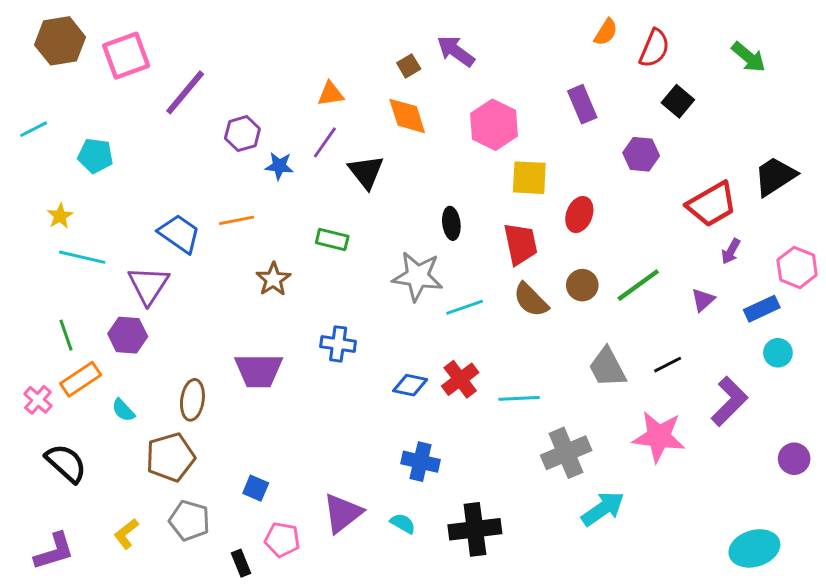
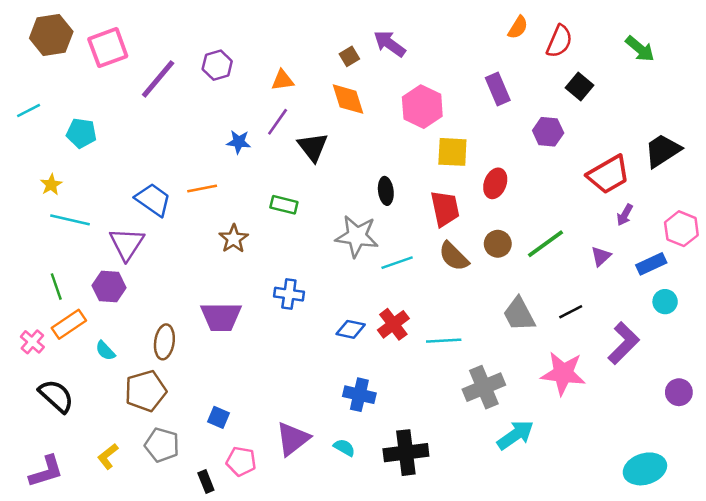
purple hexagon: (242, 134) -> (217, 65), moved

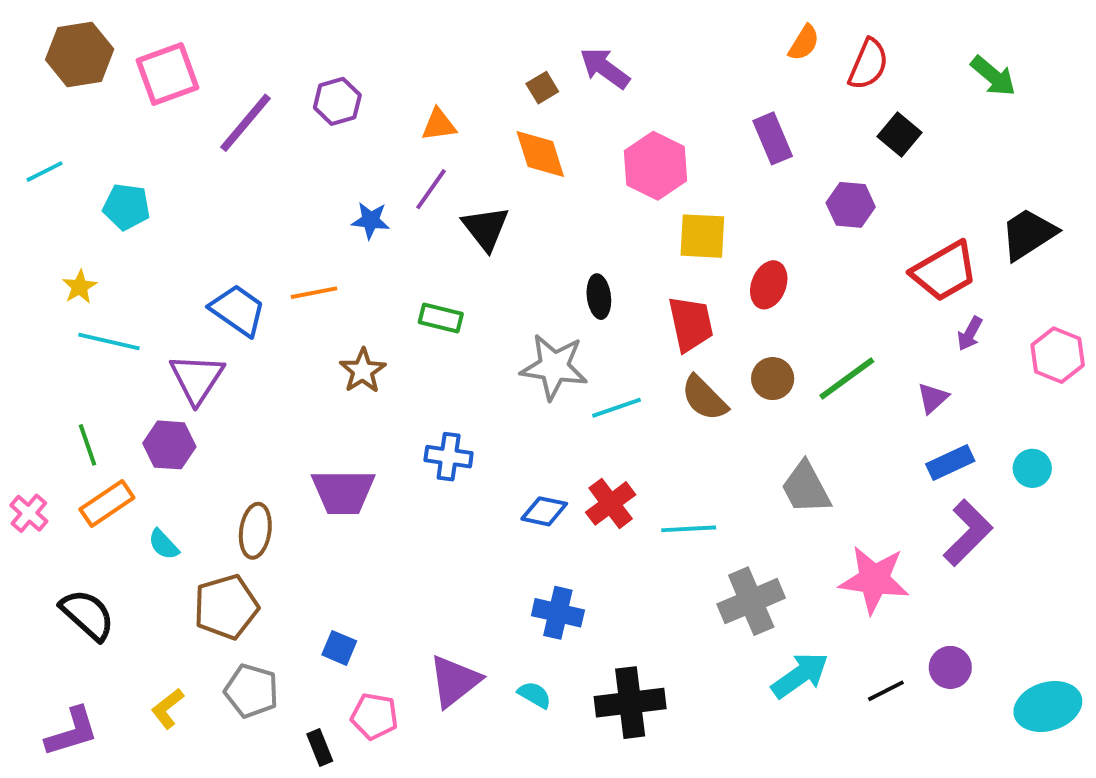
blue rectangle: (651, 264) -> (950, 462), moved
black line: (571, 312) -> (886, 691), moved
pink cross: (32, 342) -> (29, 513), moved
purple circle: (679, 392) -> (950, 667), moved
cyan ellipse: (645, 469) -> (1048, 706), moved

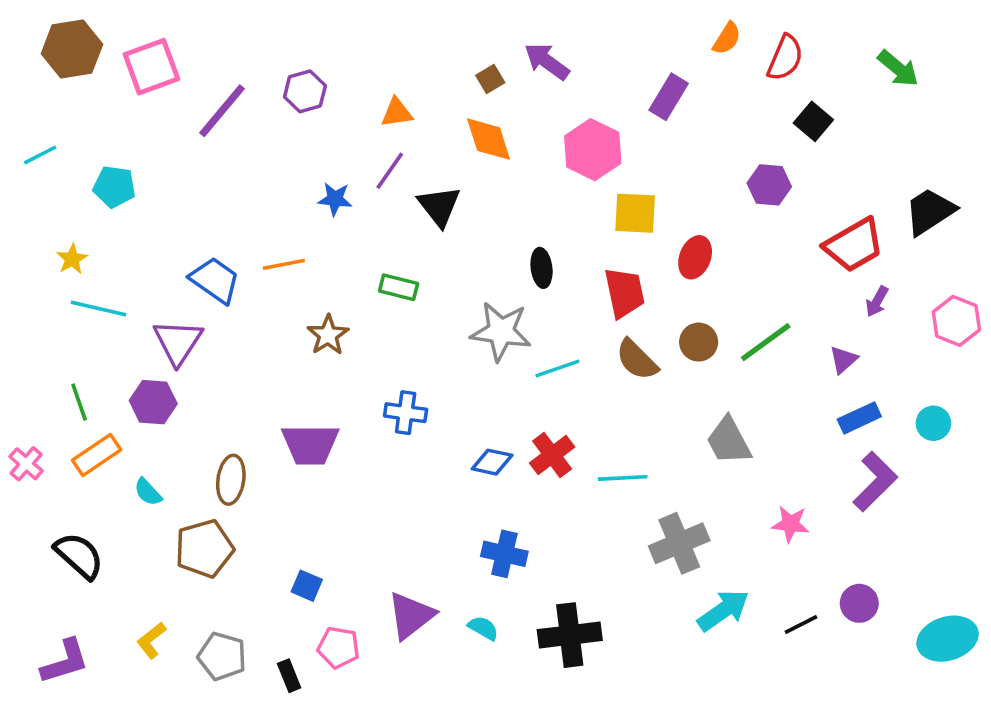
purple rectangle: (773, 138) -> (669, 97), moved, turned 54
pink star: (874, 580) -> (790, 524), size x0.6
gray pentagon: (251, 691) -> (222, 656), moved

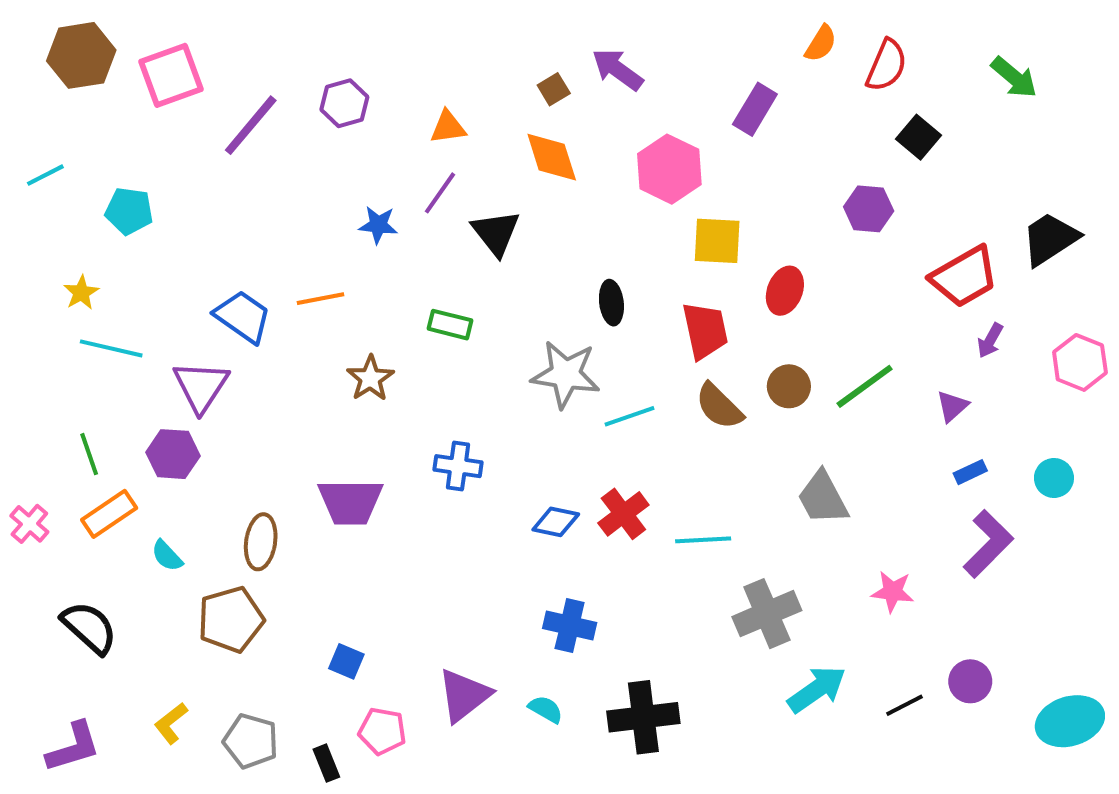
blue rectangle: (859, 418) -> (970, 472), size x0.7

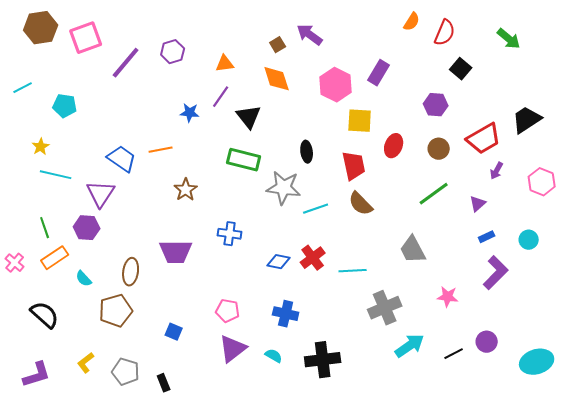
purple rectangle: (755, 109) -> (379, 73), moved
green rectangle: (450, 325) -> (244, 160), moved, size x1.5
brown circle: (789, 386) -> (439, 149), moved
pink pentagon: (382, 731) -> (228, 311), moved

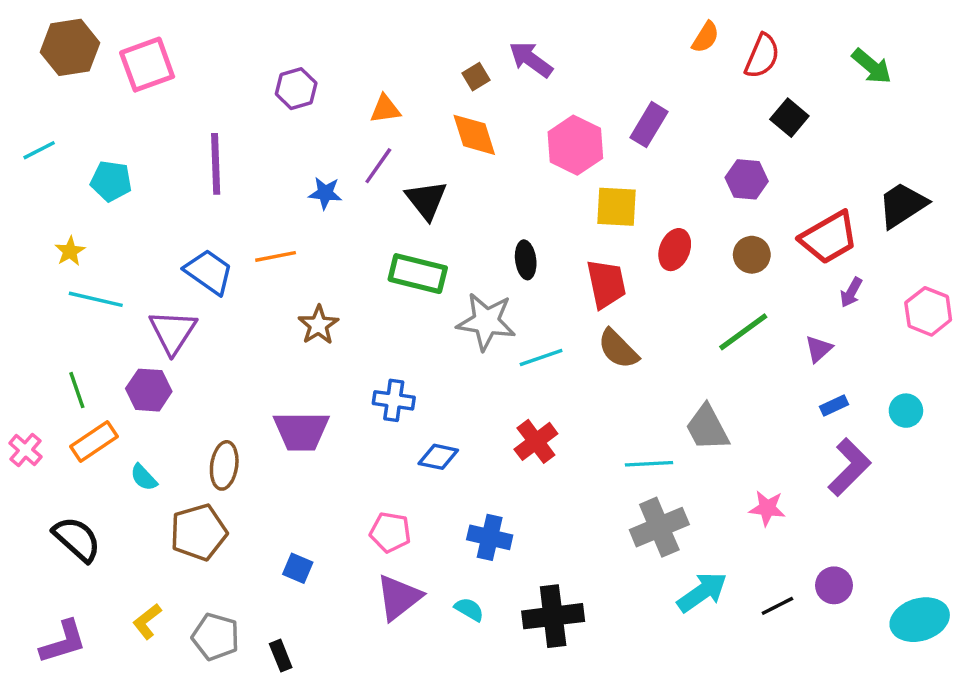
purple line: (126, 63) -> (216, 164), moved, turned -42
blue diamond: (279, 262) -> (438, 457), moved
cyan line: (353, 271) -> (649, 464), moved

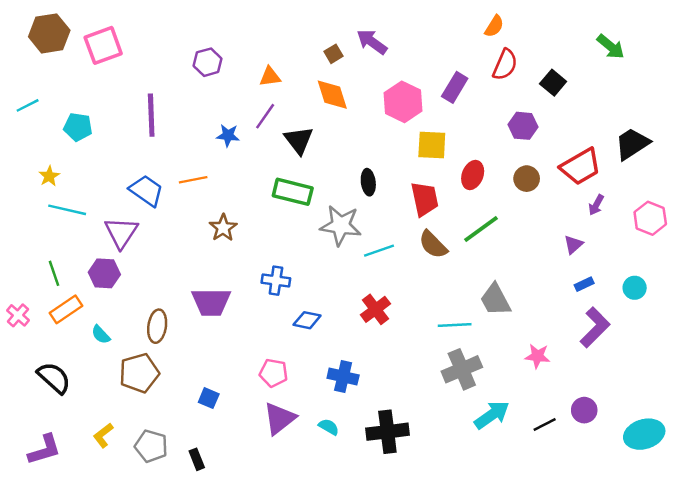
red semicircle: (762, 56) -> (505, 65), moved
green line: (743, 332) -> (481, 229), moved

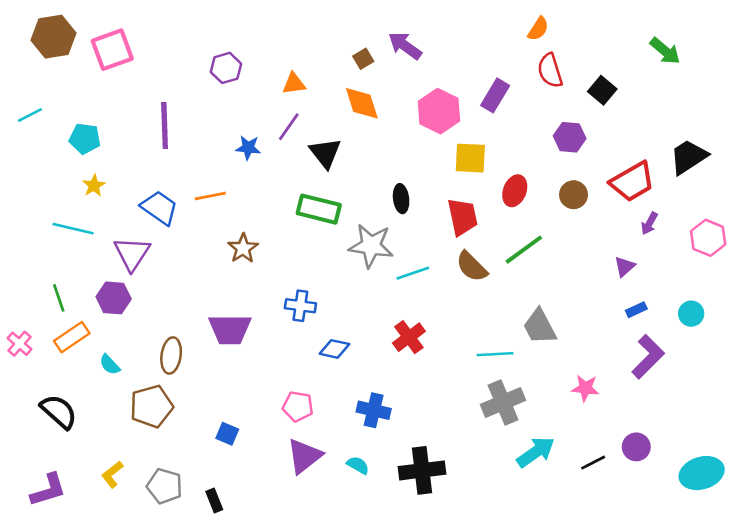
red semicircle: (505, 65) -> (550, 71), turned 140
yellow star: (49, 176) -> (94, 186), moved

